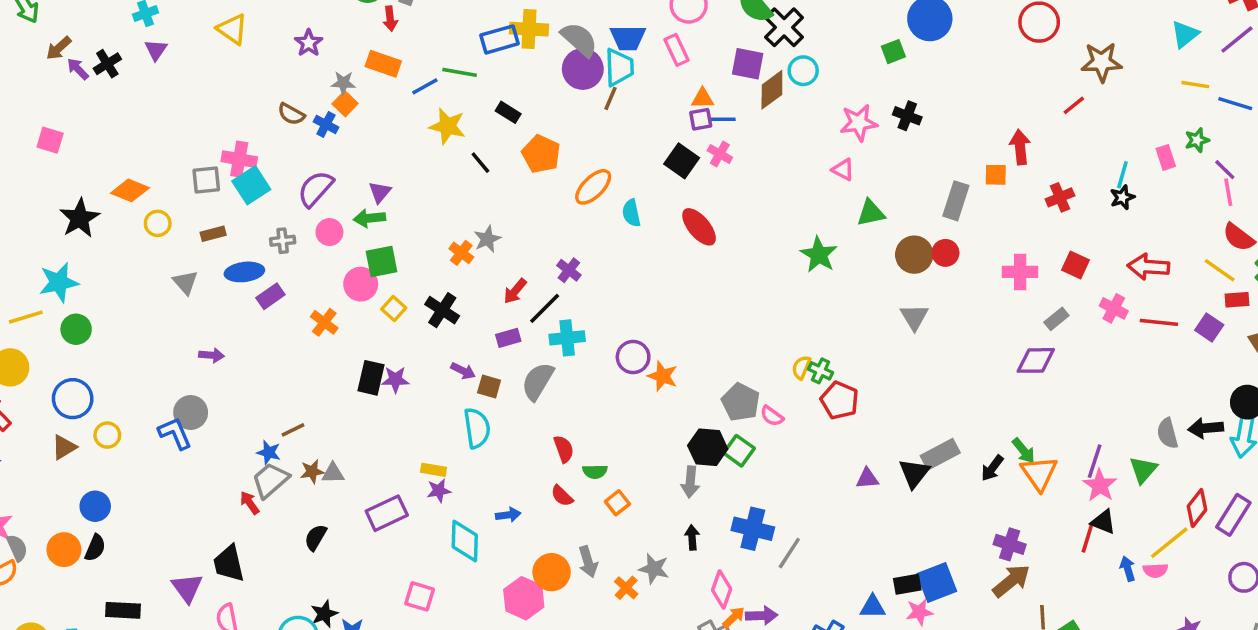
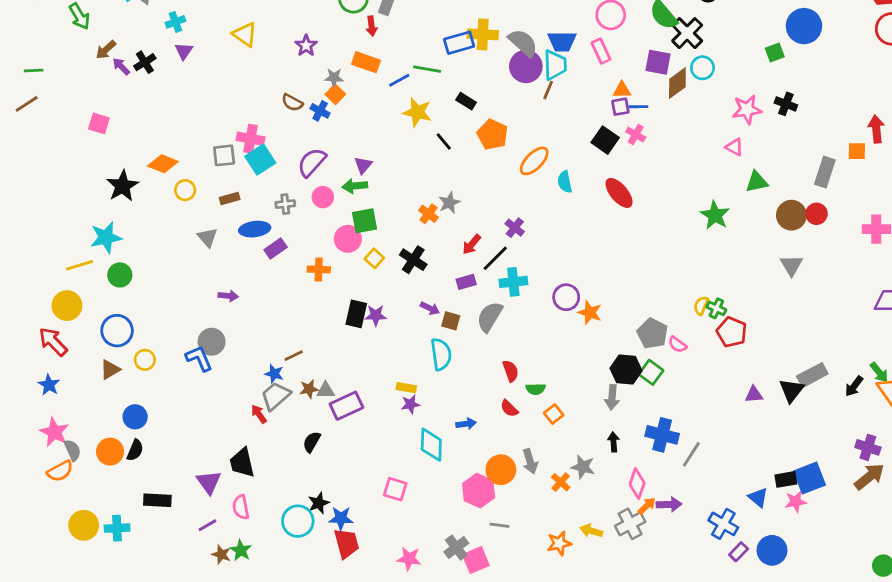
orange cross: (324, 322) -> (319, 269), turned -35
purple rectangle: (387, 513) -> (346, 406), moved
blue triangle: (873, 607) -> (758, 497), turned 40

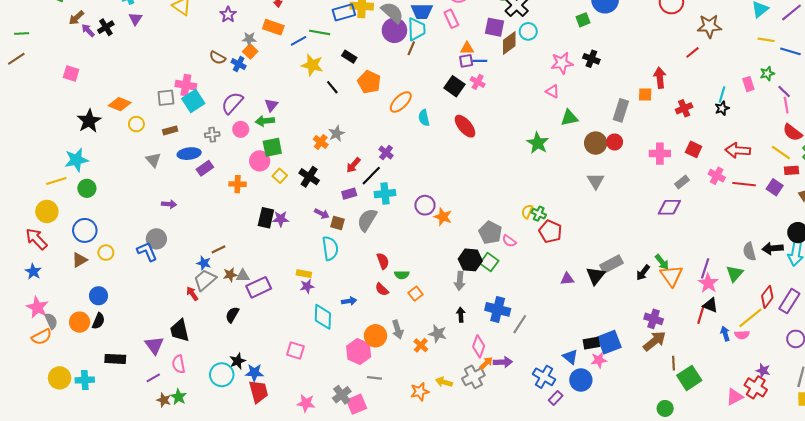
blue circle: (772, 550) -> (581, 380), moved

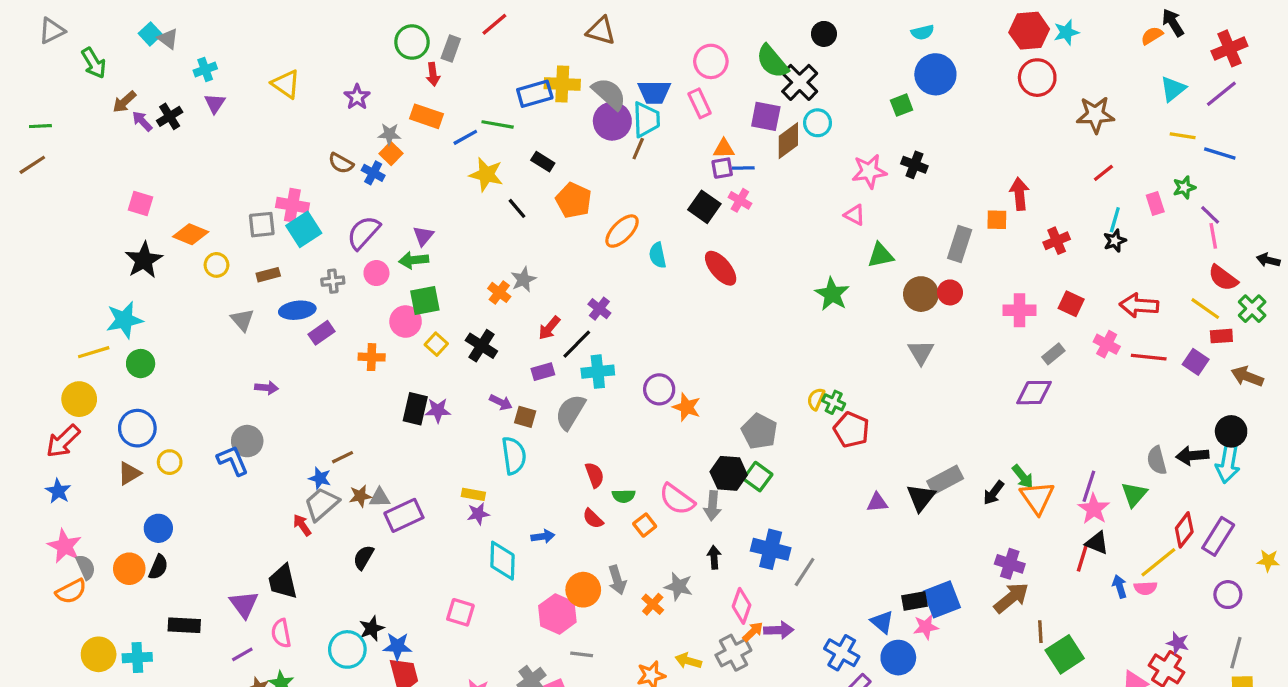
red line: (692, 52) -> (1103, 173), moved
pink square: (71, 74) -> (141, 204), moved
red arrow: (36, 239) -> (63, 441), turned -90
pink semicircle: (509, 241) -> (677, 499), moved, size x1.6

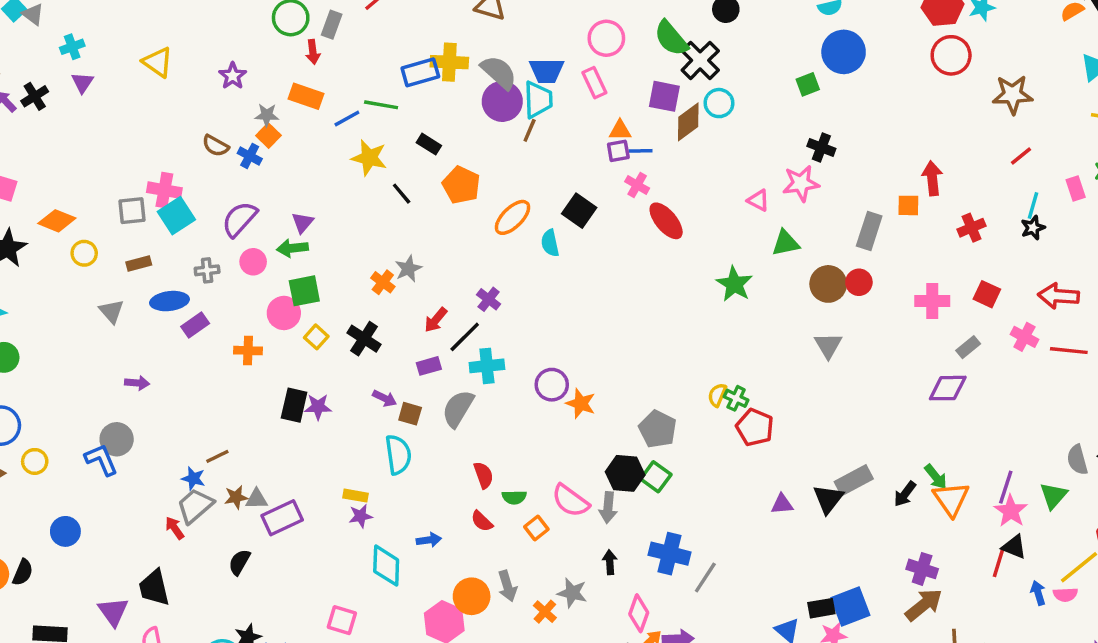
pink star: (869, 171) -> (801, 183), moved
black square: (704, 207) -> (579, 211), moved
red ellipse: (721, 268) -> (666, 221), moved
blue circle: (158, 528) -> (65, 531), moved

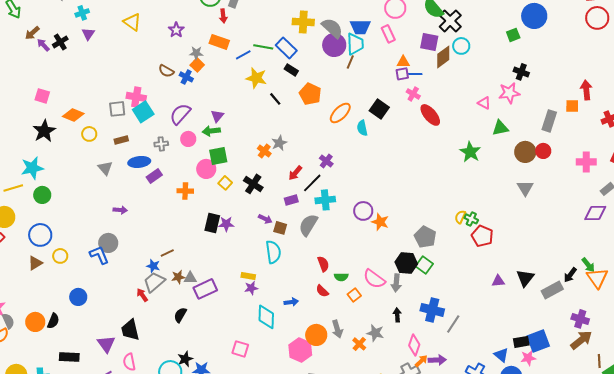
blue rectangle: (420, 72) -> (286, 48), moved, turned 60
gray rectangle: (854, 480) -> (552, 290), moved

